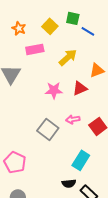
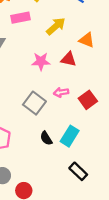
orange triangle: (97, 70) -> (87, 40), turned 42
red triangle: (80, 88) -> (69, 59), turned 35
black semicircle: (69, 183) -> (46, 138), moved, turned 64

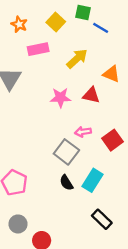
gray square: (34, 103) -> (66, 152), moved

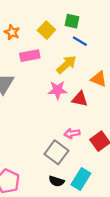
blue line: (101, 28) -> (80, 41), moved
pink star: (61, 98) -> (58, 90), moved
black semicircle: (66, 183) -> (56, 181), turned -40

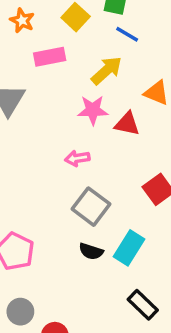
pink arrow: (72, 133) -> (77, 158), moved

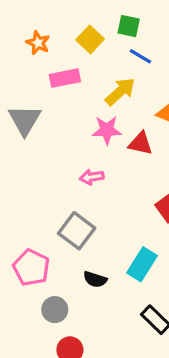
gray square: (91, 207) -> (77, 231), moved
black semicircle: (91, 251) -> (95, 279), moved
gray circle: (20, 312) -> (55, 310), moved

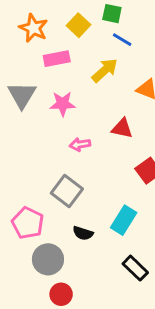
orange star: (38, 43) -> (33, 28), size x1.4
pink star: (107, 130) -> (63, 104), moved
red triangle: (140, 143) -> (122, 128), moved
gray circle: (55, 310) -> (48, 259), size x1.4

